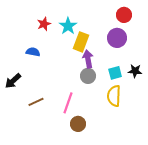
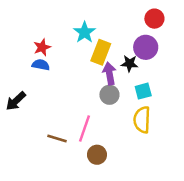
red star: (44, 24) -> (42, 47), moved
black star: (135, 71) -> (129, 64), moved
brown line: (36, 102) -> (57, 138), moved, turned 42

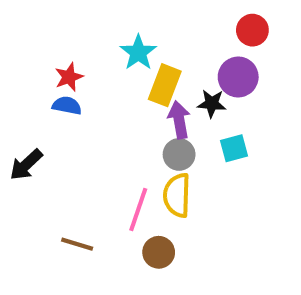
yellow semicircle: (142, 120) -> (177, 195), moved
brown line: (57, 138) -> (77, 244), moved

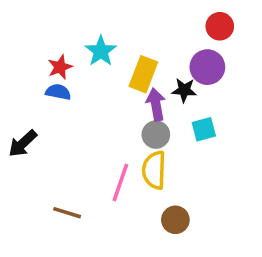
cyan star: (138, 53) -> (101, 51), moved
brown circle: (159, 252) -> (175, 220), moved

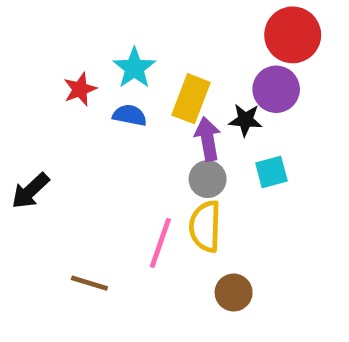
red circle: (220, 26) -> (293, 35), size x1.5
blue semicircle: (58, 92) -> (130, 115), moved

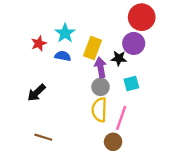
black arrow: (30, 191) -> (36, 93), moved
pink line: (160, 243) -> (121, 118), moved

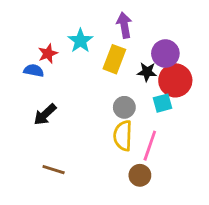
red circle: (142, 17) -> (175, 80), moved
blue semicircle: (63, 56) -> (34, 71), moved
purple arrow: (101, 67) -> (124, 25), moved

